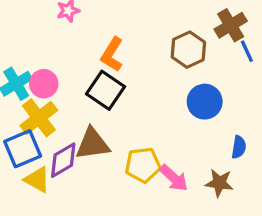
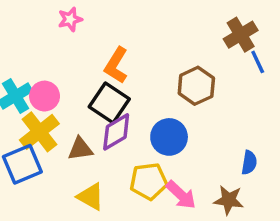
brown hexagon: (188, 50) -> (196, 86), moved
blue circle: (205, 102) -> (169, 137), moved
brown triangle: (92, 144) -> (80, 149), moved, size x0.7
purple diamond: (63, 160) -> (116, 132), moved
yellow triangle: (37, 180) -> (91, 197), moved

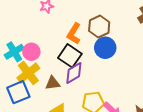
brown hexagon: (196, 86) -> (99, 26), moved
blue circle: (169, 137) -> (105, 48), moved

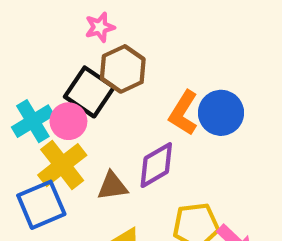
brown hexagon: (99, 26) -> (123, 69), moved
orange L-shape: (74, 34) -> (183, 113), moved
black square: (70, 56) -> (89, 92), moved

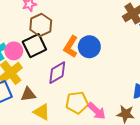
black square: (89, 92) -> (34, 46), moved, turned 30
brown triangle: (112, 186) -> (28, 94), moved

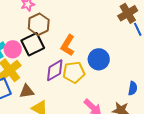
blue circle: (89, 47) -> (99, 59), moved
yellow pentagon: (77, 103) -> (74, 72), moved

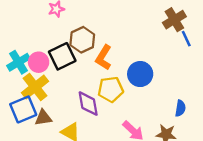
brown hexagon: (39, 24) -> (82, 40), moved
purple diamond: (55, 70) -> (88, 104), moved, turned -70
brown triangle: (27, 91) -> (43, 118), moved

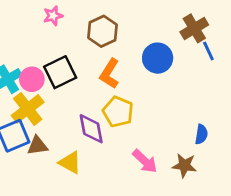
brown hexagon: (82, 40) -> (102, 31), moved
blue circle: (140, 74) -> (158, 58), moved
yellow pentagon: (111, 89) -> (118, 112), turned 30

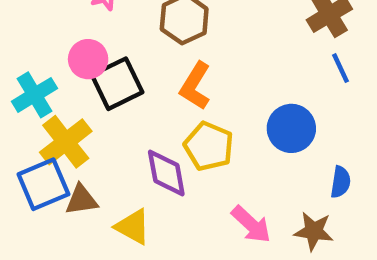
blue line: (208, 51) -> (341, 68), moved
blue circle: (158, 58) -> (291, 128), moved
pink circle: (32, 79) -> (88, 59), moved

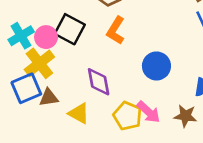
pink circle: (88, 59) -> (46, 37), moved
black square: (117, 84) -> (70, 29), turned -36
blue circle: (291, 128) -> (156, 66), moved
yellow pentagon: (209, 146) -> (128, 116), moved

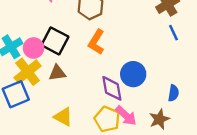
purple diamond: (99, 82) -> (112, 88), moved
brown triangle: (49, 98) -> (57, 73), moved
brown star: (185, 116) -> (159, 119), turned -30

